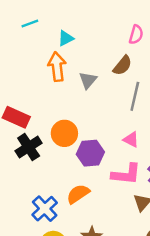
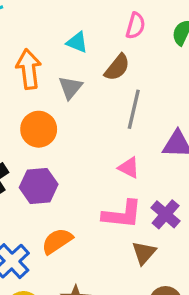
cyan triangle: (66, 38) -> (77, 42), moved, turned 49
orange circle: (64, 133) -> (39, 129), moved
purple hexagon: (90, 153) -> (39, 186), moved

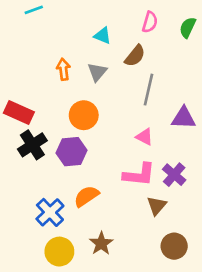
orange arrow: (29, 69) -> (63, 69), moved, size x0.7
orange circle: (39, 129) -> (84, 115), moved

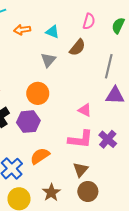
orange arrow: (63, 69) -> (22, 30), moved, turned -91
gray line: (148, 90) -> (109, 66), moved
brown triangle: (157, 206) -> (81, 170), moved
brown circle: (174, 246) -> (88, 191), moved

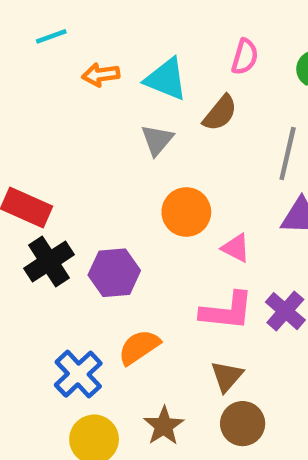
cyan triangle: (52, 32) -> (166, 79), size x1.5
orange circle: (38, 93) -> (186, 212), moved

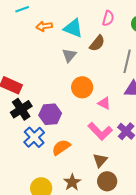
pink L-shape: (227, 311) -> (100, 131), turned 40
blue cross: (78, 374) -> (34, 137), moved

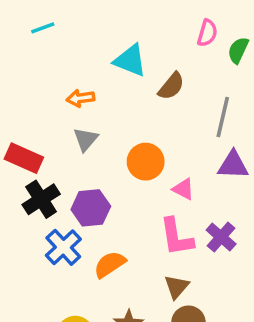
pink semicircle: (108, 18) -> (207, 33), moved
orange arrow: (44, 26) -> (80, 98), moved
gray triangle: (69, 55) -> (86, 139), moved
pink L-shape: (100, 131) -> (176, 237), turned 35

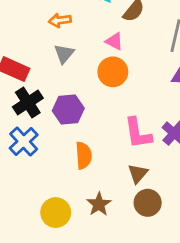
pink triangle: (183, 189) -> (114, 41), moved
blue cross: (63, 247) -> (24, 142), moved
orange semicircle: (110, 264) -> (84, 155), turned 120

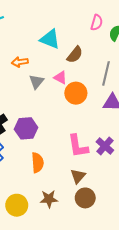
gray triangle: (64, 54) -> (36, 82), moved
orange circle: (113, 72) -> (76, 93), moved
brown star: (99, 204) -> (49, 199), turned 30

